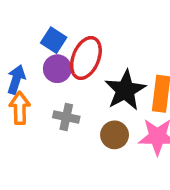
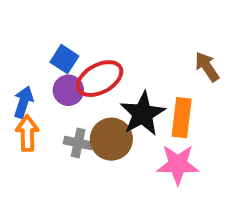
red ellipse: (86, 58) -> (100, 79), turned 39
brown circle: (115, 135) -> (111, 139), moved, size x1.4

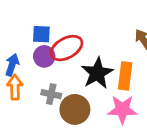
blue square: (64, 59) -> (41, 34), turned -30
brown circle: (111, 139) -> (75, 109), moved

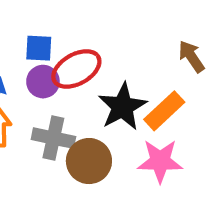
orange rectangle: (125, 76) -> (164, 111), turned 40
gray cross: (51, 94) -> (53, 138), size x1.4

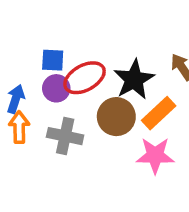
black star: (122, 107) -> (134, 80), moved
brown circle: (89, 161) -> (116, 117), moved

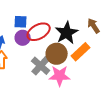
gray cross: (65, 136) -> (41, 66), moved, turned 30
pink star: (155, 155) -> (60, 76), moved

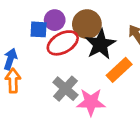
purple circle: (23, 38) -> (55, 20), moved
brown circle: (57, 54) -> (87, 24), moved

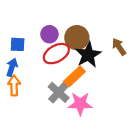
blue square: (39, 29) -> (18, 44), moved
orange rectangle: (119, 70) -> (75, 76), moved

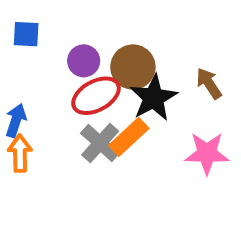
blue square: (18, 44) -> (26, 34), moved
gray cross: (59, 92) -> (100, 143), moved
pink star: (80, 104) -> (207, 153), moved

